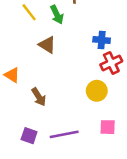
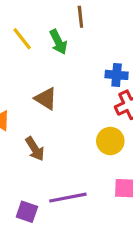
brown triangle: (47, 45) -> (46, 99), moved
purple square: (29, 136) -> (27, 212), moved

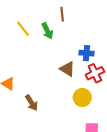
brown triangle: (46, 99) -> (67, 69), moved

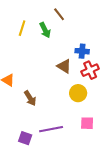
brown line: (62, 14) -> (59, 14), turned -32
yellow line: (23, 29) -> (22, 28), turned 56

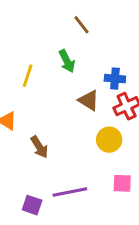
yellow line: (22, 28) -> (28, 76), moved
green arrow: (45, 30) -> (67, 61), moved

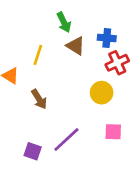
yellow line: (28, 76) -> (38, 55), moved
brown triangle: (89, 100) -> (76, 46), moved
purple line: (70, 192) -> (66, 139), turned -32

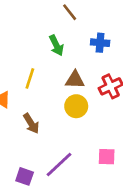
blue cross: (107, 38) -> (100, 43), moved
brown triangle: (76, 46) -> (75, 80), moved, turned -30
yellow circle: (102, 93) -> (76, 106), moved

